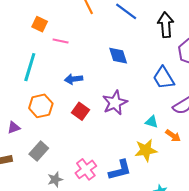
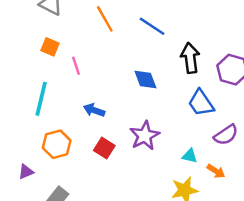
black arrow: (166, 25) -> (190, 58), moved
pink line: (61, 41) -> (76, 66), turned 63
blue arrow: (74, 79) -> (94, 110), turned 30

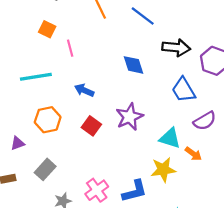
black arrow: (190, 58) -> (176, 48), turned 100
cyan line: (41, 99) -> (36, 77), turned 64
cyan triangle: (190, 156) -> (170, 138), size x1.5

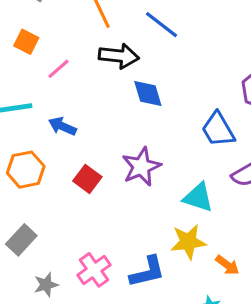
pink line: (70, 48) -> (58, 69), turned 63
black arrow: (176, 48) -> (119, 56), moved
blue arrow: (84, 90) -> (62, 126), moved
orange arrow: (193, 154) -> (227, 265), moved

